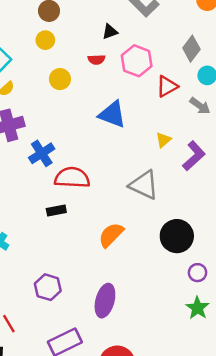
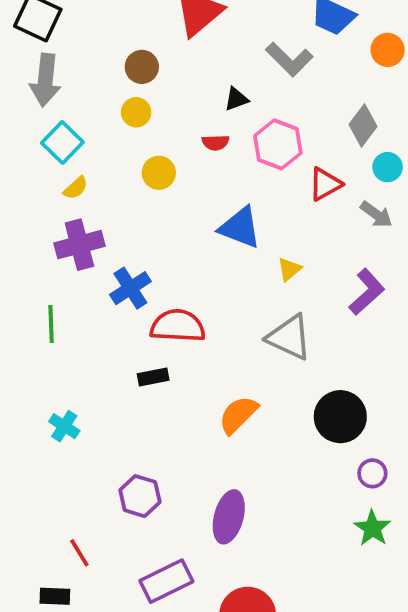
yellow triangle: (163, 140) -> (289, 269), moved

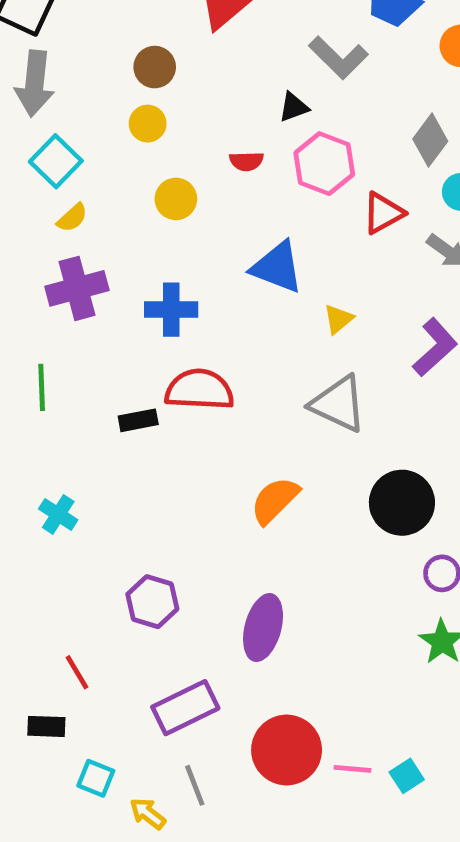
black triangle: (236, 99) -> (294, 107), moved
blue cross: (130, 288) -> (171, 310), moved, turned 33
black rectangle: (153, 377) -> (138, 420), moved

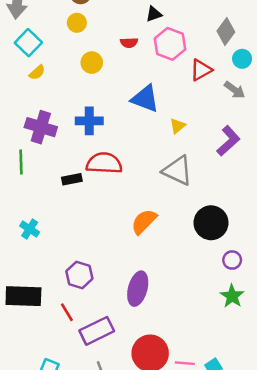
purple cross: (77, 288) -> (41, 127), moved, turned 32
red line: (77, 672) -> (67, 312), moved
black rectangle: (46, 726) -> (23, 296), moved, size x1.8

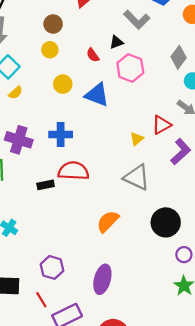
red semicircle: (129, 43) -> (93, 55), moved, turned 56
red triangle: (201, 70) -> (161, 125), moved
blue triangle: (145, 99) -> (97, 95), moved

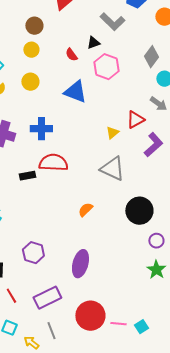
yellow circle: (63, 84) -> (30, 82), moved
orange semicircle: (108, 221) -> (85, 210), size x0.7
red line: (41, 300) -> (11, 296), moved

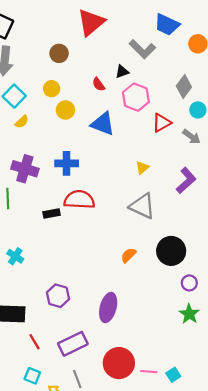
yellow circle: (31, 50) -> (52, 89), moved
yellow circle: (30, 82) -> (65, 110), moved
red triangle: (135, 120) -> (162, 123), moved
orange semicircle: (85, 210) -> (128, 255), moved

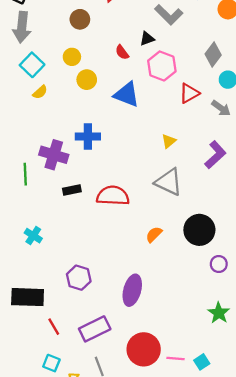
purple cross: (25, 169) -> (54, 155), moved
red semicircle: (79, 200) -> (113, 196), moved
green star: (189, 314) -> (219, 313), moved

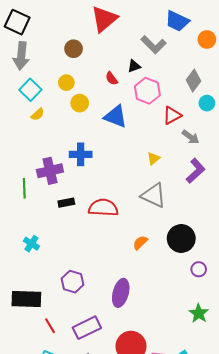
gray arrow: (221, 108) -> (190, 137), moved
purple cross: (54, 155) -> (50, 171), turned -30

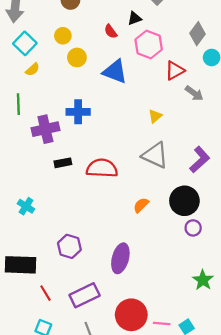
purple L-shape: (196, 171) -> (200, 160), moved
green line: (24, 188) -> (18, 104), moved
purple circle: (199, 269) -> (193, 228), moved

